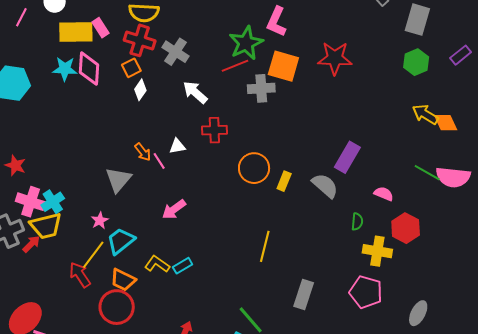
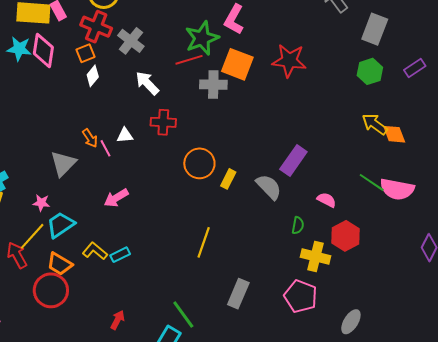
pink star: (100, 221) -> (41, 203), turned 30

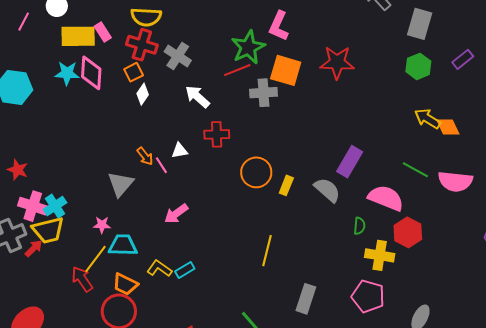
green line: (372, 182) -> (415, 170), moved
pink semicircle: (327, 200) -> (386, 198), size x1.8
cyan trapezoid: (60, 225) -> (123, 245), turned 40

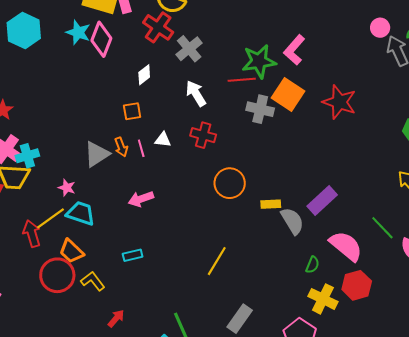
orange square: (134, 72) -> (132, 111), moved
orange arrow: (145, 156) -> (121, 147), moved
yellow rectangle: (286, 185) -> (271, 204), moved, turned 48
yellow L-shape: (159, 268) -> (93, 281), moved

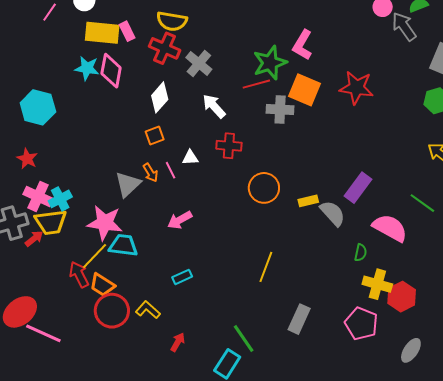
cyan hexagon: (24, 30) -> (38, 107), moved
white diamond: (144, 75) -> (160, 97), size x1.4
pink star: (67, 188) -> (105, 223), size x2.0
orange trapezoid: (71, 251) -> (102, 285), moved
red hexagon: (357, 285) -> (402, 297), moved

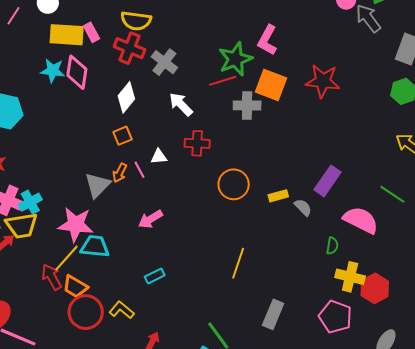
orange arrow: (151, 173) -> (120, 173), turned 60
gray semicircle: (333, 213) -> (303, 207), size x0.7

